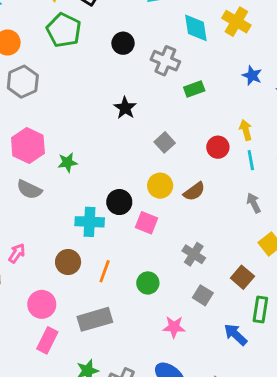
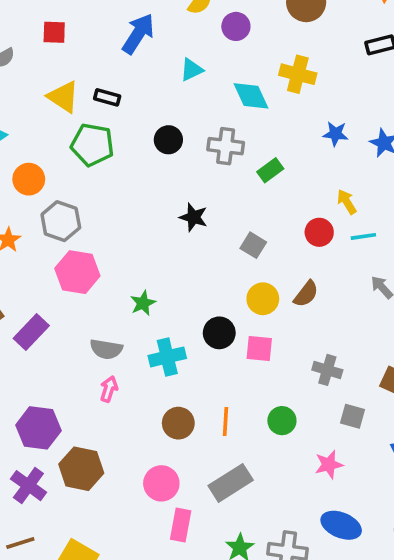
pink hexagon: (28, 145) -> (77, 272), moved
cyan line: (251, 160) -> (363, 236), turned -72
cyan cross: (90, 222) -> (167, 357), moved
pink arrow: (17, 253) -> (109, 389), moved

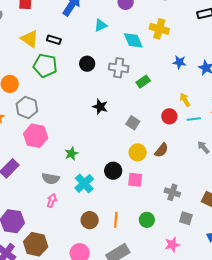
cyan cross: (167, 357) -> (84, 183), turned -30

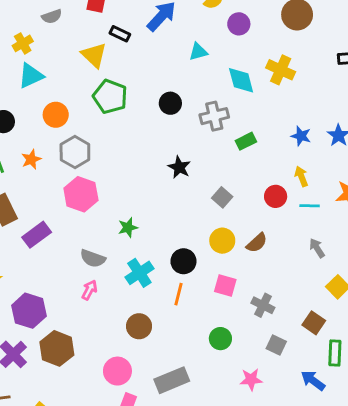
black rectangle: (54, 40) -> (120, 34), moved
blue star: (179, 62) -> (301, 136), moved
gray cross: (119, 68) -> (214, 116), turned -30
pink square: (135, 180) -> (225, 286), moved
orange line: (116, 220) -> (179, 294), moved

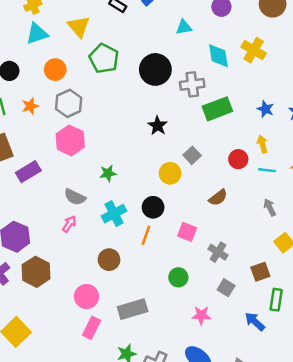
yellow triangle: (94, 55) -> (79, 27), moved
black circle: (170, 103) -> (155, 69), size x1.6
green rectangle: (246, 141) -> (217, 109), size x1.6
yellow circle: (222, 241) -> (170, 173), moved
brown square: (314, 323) -> (260, 272), turned 30

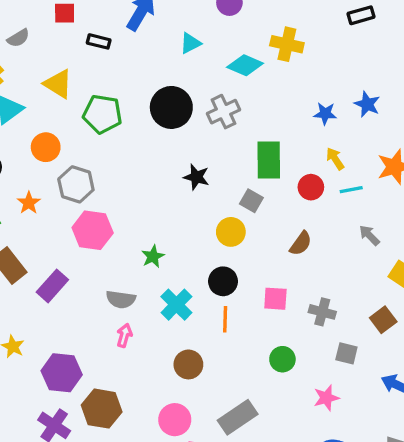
cyan diamond: (218, 56) -> (245, 65), turned -40
green rectangle: (217, 109) -> (269, 160), moved, turned -52

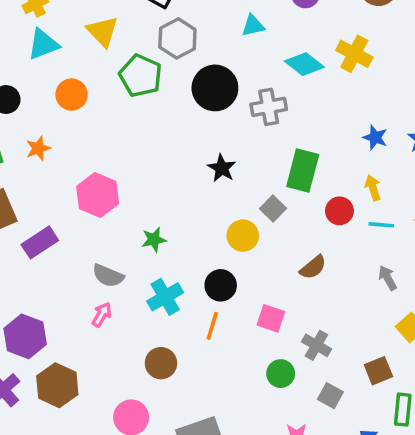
gray hexagon: (76, 184) -> (177, 38), moved
green circle: (282, 359) -> (281, 374), moved

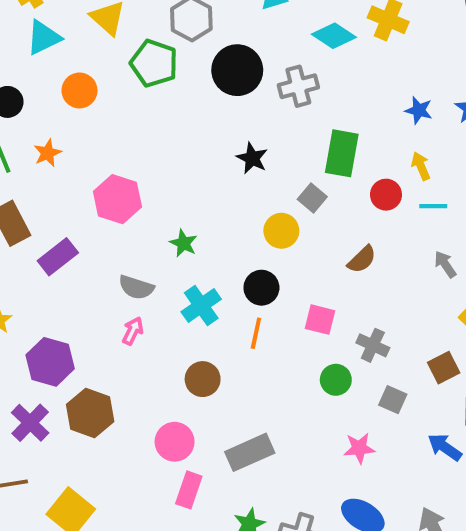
green star: (154, 240) -> (183, 243), turned -30

